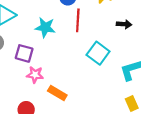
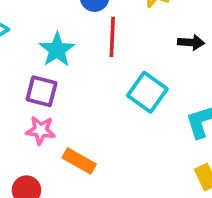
cyan star: (45, 27) -> (57, 50), turned 30
purple square: (24, 53) -> (42, 91), moved

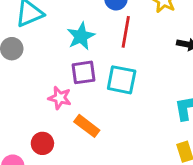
purple square: (42, 91) -> (84, 72), moved, turned -30
cyan square: (147, 92) -> (122, 80), moved, turned -32

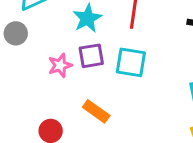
pink star: (60, 98) -> (60, 65), moved, turned -30

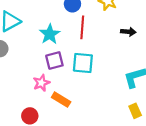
pink star: (60, 65) -> (41, 83), moved

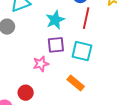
orange rectangle: (61, 100) -> (76, 83), moved

